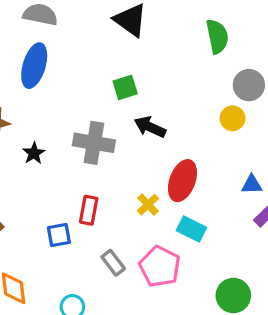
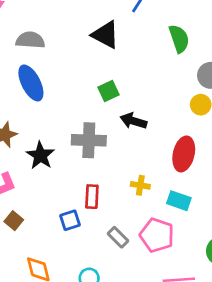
blue ellipse: (34, 66) -> (31, 83), turned -36
black star: (34, 153) -> (40, 155), size x1.5
red ellipse: (182, 181) -> (184, 154), moved
yellow cross: (148, 205) -> (140, 185), turned -30

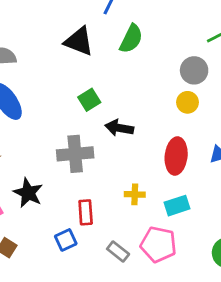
green semicircle: (179, 39) -> (131, 39), moved, turned 52
black star: (40, 155) -> (28, 193), moved
cyan rectangle: (179, 201) -> (177, 206), turned -30

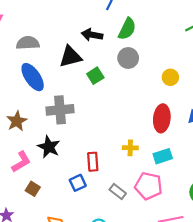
black triangle: (79, 41) -> (70, 57), moved, turned -35
gray circle: (194, 70) -> (128, 58), moved
black arrow: (119, 128) -> (92, 35), moved
gray cross: (75, 154) -> (60, 110), moved

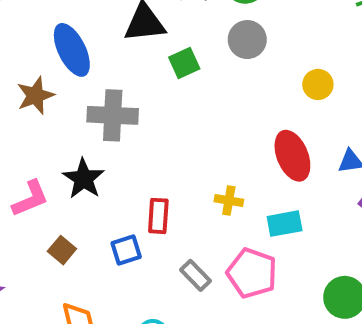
red ellipse: (162, 118) -> (292, 156), turned -36
brown star: (17, 121) -> (35, 96), moved
brown square: (33, 189) -> (62, 250), moved

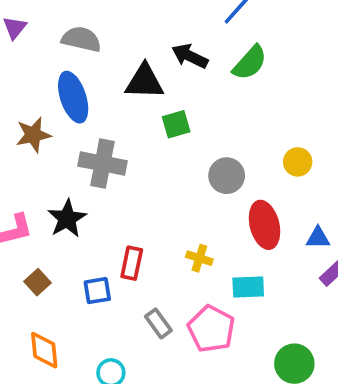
gray circle: (247, 40) -> (227, 176), moved

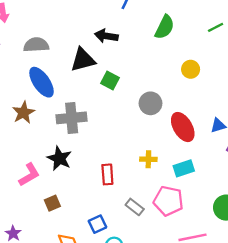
green semicircle: (250, 63) -> (165, 27), moved
green square: (176, 124) -> (110, 81), turned -30
yellow circle: (298, 162) -> (191, 69), moved
brown square: (37, 282) -> (52, 203), turned 35
blue square: (97, 291) -> (97, 224), moved

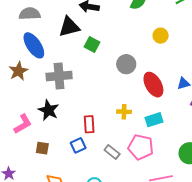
brown square: (52, 203) -> (42, 148), turned 32
blue square: (97, 224) -> (78, 145), moved

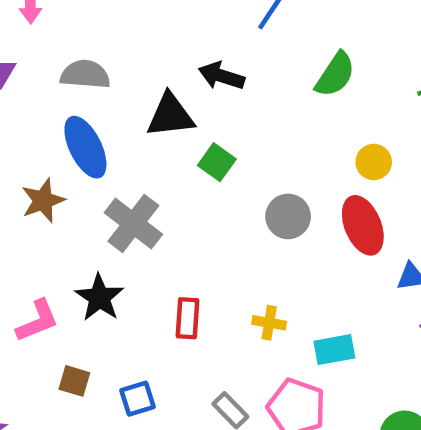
gray cross: (59, 76) -> (133, 223), turned 35
red ellipse: (153, 85) -> (363, 225), moved
red rectangle: (89, 124) -> (187, 318), moved
blue square: (78, 145) -> (138, 399), moved

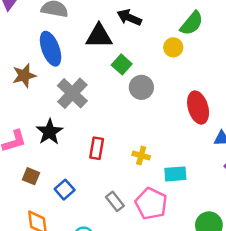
yellow circle: (374, 162) -> (173, 47), moved
gray circle: (288, 216) -> (141, 87), moved
blue square: (138, 399) -> (65, 190), turned -30

